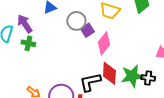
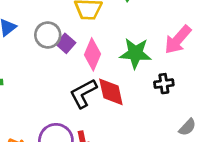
green star: (132, 76) -> (135, 53), moved, turned 30
black L-shape: (90, 82) -> (83, 93), moved

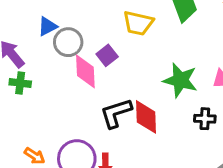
gray circle: (48, 35) -> (68, 42), moved
pink diamond: (93, 54) -> (85, 71), moved, turned -36

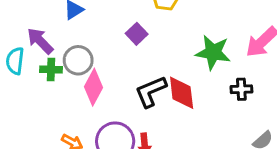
gray circle: (68, 42) -> (78, 60), moved
pink diamond: (85, 71) -> (94, 87), moved, turned 36

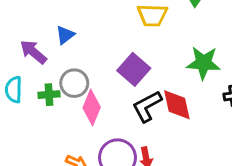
purple square: (137, 34) -> (134, 69), moved, size x1.5
purple arrow: (40, 41) -> (33, 52), moved

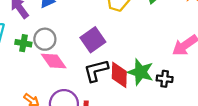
green star: (203, 63) -> (141, 72), moved
pink diamond: (92, 107) -> (54, 61), turned -72

